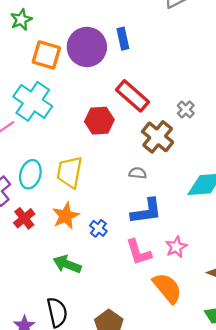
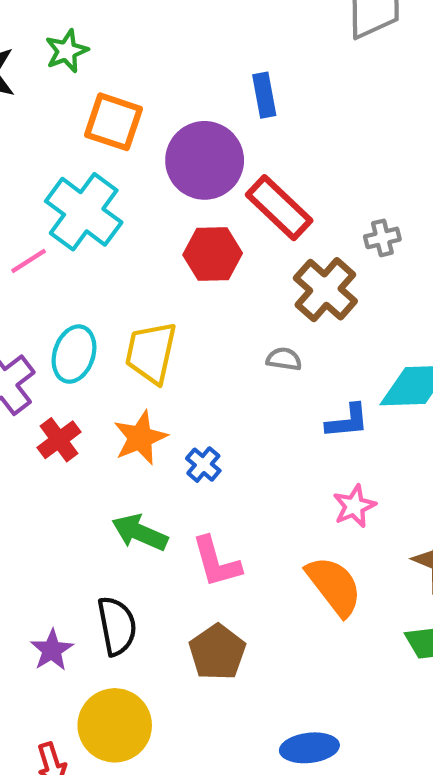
purple circle: (87, 47) -> (205, 160), moved
gray cross: (186, 109) -> (382, 238), turned 30
blue L-shape: (146, 211) -> (347, 421), moved, size x0.7
pink L-shape: (139, 252) -> (216, 562), moved

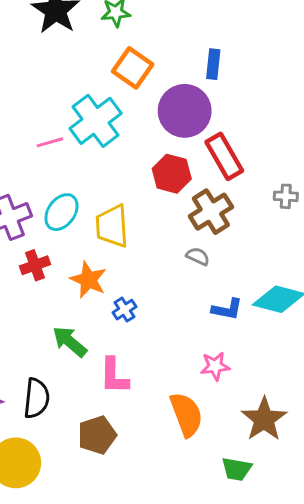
blue rectangle: (264, 95) -> (213, 64), moved
brown cross: (325, 290) -> (211, 212), moved
yellow trapezoid: (151, 353) -> (112, 226), turned -33
orange star: (140, 438) -> (88, 280), turned 30

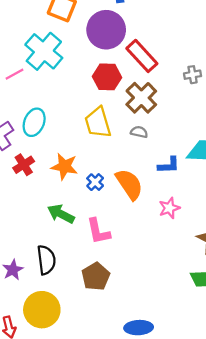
yellow trapezoid: (112, 226) -> (98, 123), moved
orange semicircle: (186, 414) -> (129, 184), moved

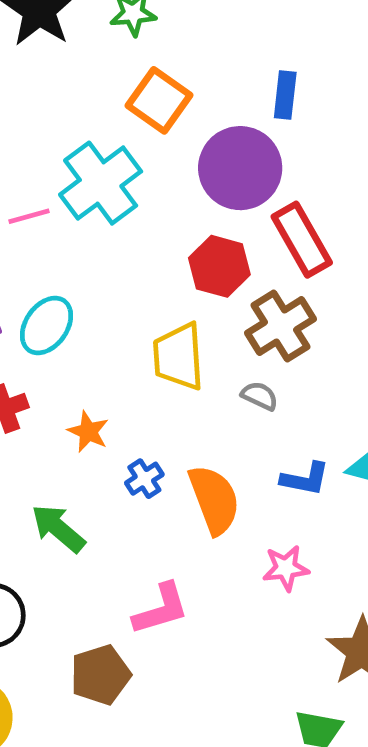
orange star: (64, 166) -> (88, 432), size x0.7
pink L-shape: (98, 231) -> (161, 609), moved, turned -108

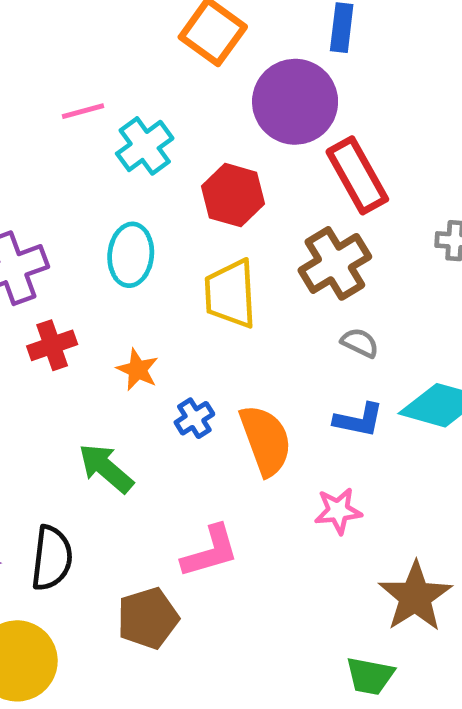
cyan cross: (101, 183) -> (145, 146), moved, size x0.7
pink line: (29, 216) -> (83, 111), moved
red hexagon: (219, 266) -> (233, 195), moved
cyan ellipse: (46, 325) -> (131, 255), moved, turned -30
gray semicircle: (260, 396) -> (360, 343), moved

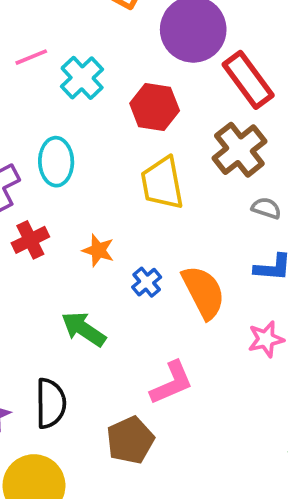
cyan ellipse: (131, 255) -> (56, 162), moved

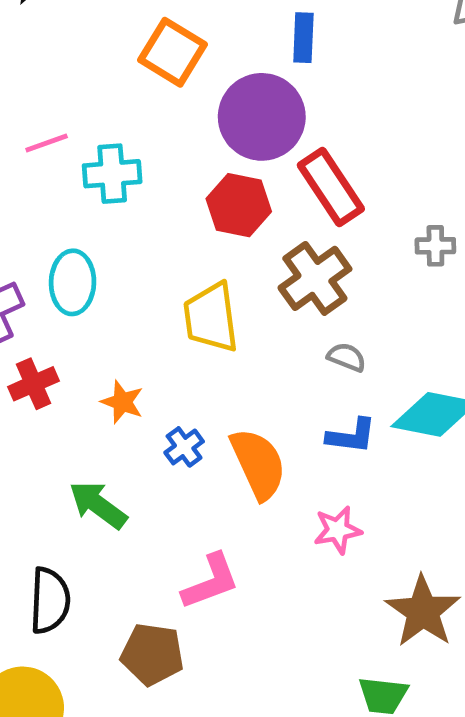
cyan cross: (82, 78) -> (112, 174), turned 36
red hexagon: (155, 107) -> (239, 205), moved
brown pentagon: (130, 440) -> (152, 654), turned 30

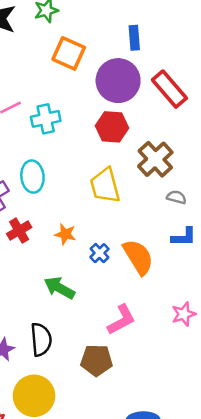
red rectangle: (331, 187) -> (169, 89), moved
pink star: (338, 530) -> (184, 314), moved

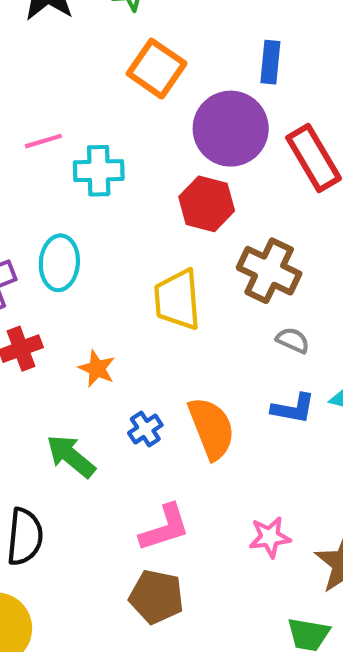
brown cross: (155, 159) -> (269, 271), turned -32
blue cross: (100, 253) -> (145, 429), moved
brown pentagon: (96, 360) -> (156, 597), moved

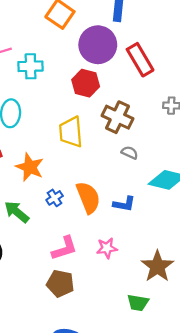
orange star: (97, 368) -> (30, 167), size x1.5
blue L-shape: (293, 409) -> (124, 204), moved
pink star: (270, 537) -> (107, 248), moved

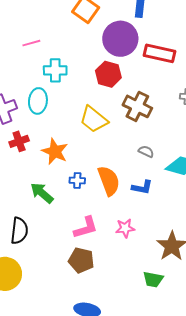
red rectangle: (140, 60) -> (159, 53), turned -48
cyan cross: (31, 66) -> (55, 70), moved
yellow trapezoid: (71, 132) -> (94, 119), turned -48
gray semicircle: (130, 153) -> (146, 152), moved
blue cross: (55, 198) -> (77, 181), turned 35

